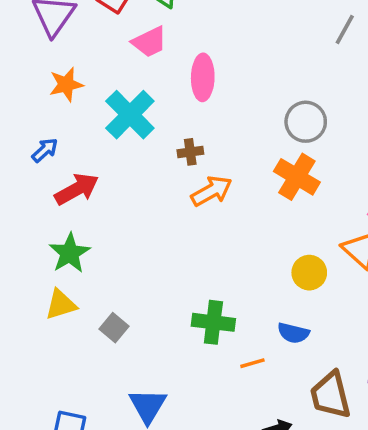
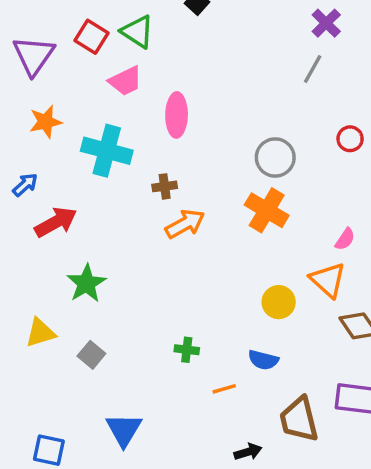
cyan cross: (130, 115) -> (107, 151), turned -30
green star: (70, 253) -> (86, 283), moved
green cross: (213, 322) -> (187, 350), size x0.6

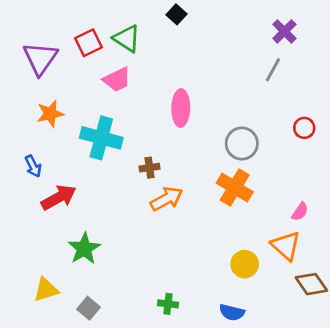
red square: (91, 37) -> (89, 43), turned 32
pink ellipse: (177, 115) -> (181, 108), moved
blue arrow: (25, 185) -> (33, 166), turned 105

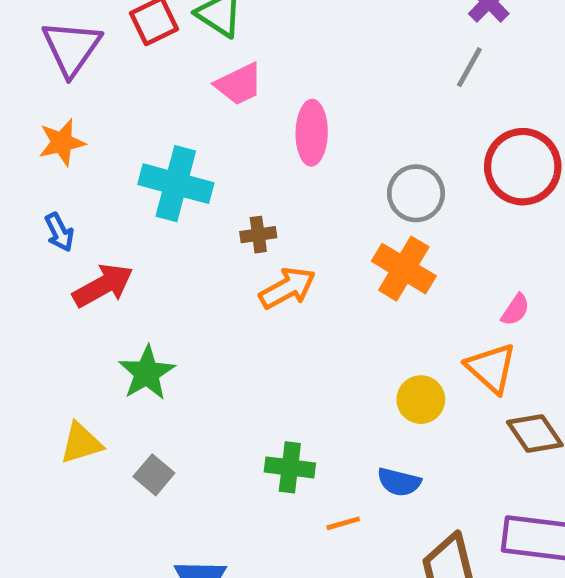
pink trapezoid: (117, 80) -> (239, 84), moved
orange star: (50, 114) -> (62, 142), moved
red circle: (304, 128) -> (523, 167), size x2.0
green cross: (168, 304) -> (290, 467), size x1.4

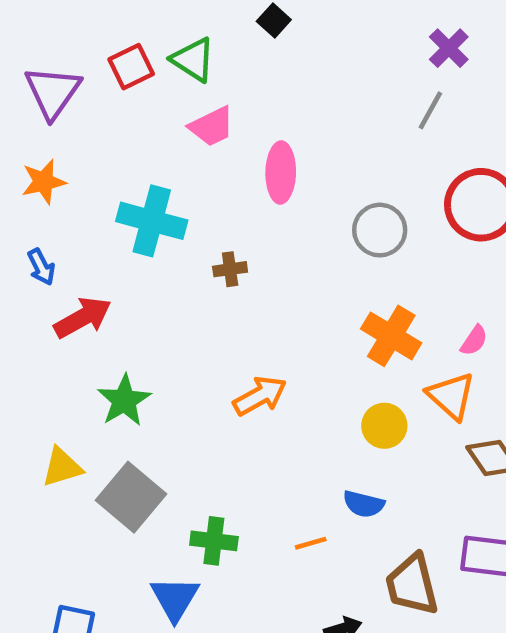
orange cross: (404, 269) -> (391, 336), moved
orange arrow: (287, 288) -> (260, 396), moved
green cross: (290, 467) -> (214, 541), moved
gray square: (154, 475) -> (131, 497), size x1.8

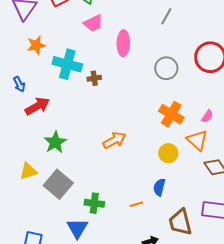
gray line: (430, 110) -> (166, 16), moved
orange star: (44, 182) -> (36, 45), moved
brown cross: (230, 269) -> (94, 78), moved
blue semicircle: (364, 504) -> (159, 187), turned 90

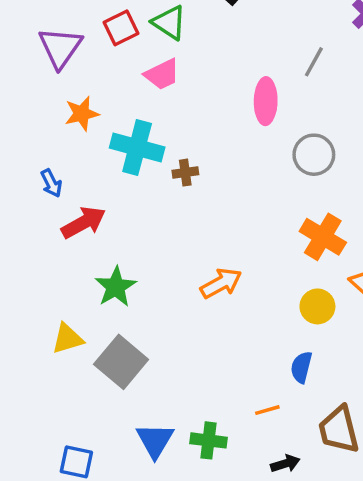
pink trapezoid: (93, 23) -> (162, 74), moved
pink ellipse: (123, 43) -> (266, 101), moved
green cross: (94, 203) -> (209, 440), moved
orange line: (136, 204) -> (267, 410), moved

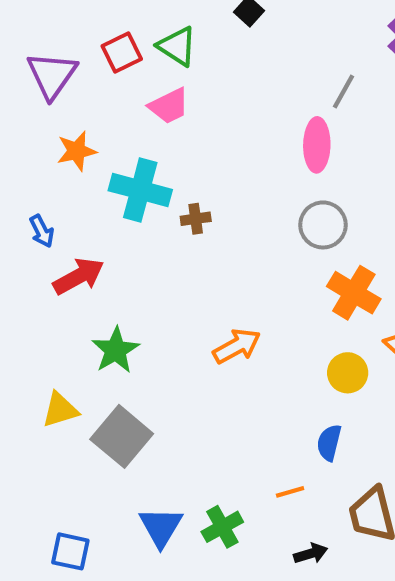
pink ellipse: (266, 101) -> (317, 145), moved
gray circle: (314, 155) -> (323, 225), moved
green cross: (209, 440) -> (222, 527), turned -36

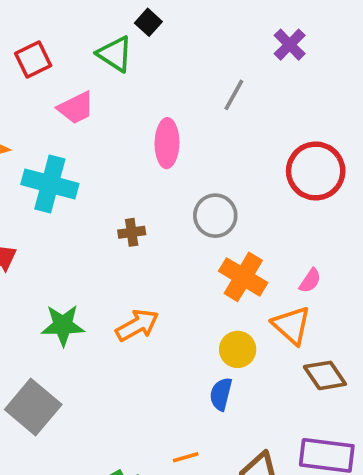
green triangle: (177, 46) -> (115, 54), moved
pink ellipse: (317, 145) -> (167, 143), moved
brown cross: (196, 219) -> (132, 232), moved
green star: (116, 350) -> (63, 325), moved, turned 30
blue semicircle: (329, 443) -> (221, 394), moved

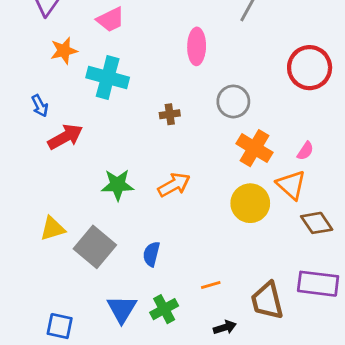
pink trapezoid: (76, 108) -> (110, 20), moved
yellow circle: (238, 349) -> (250, 203), size x1.4
blue semicircle: (221, 394) -> (151, 254), moved

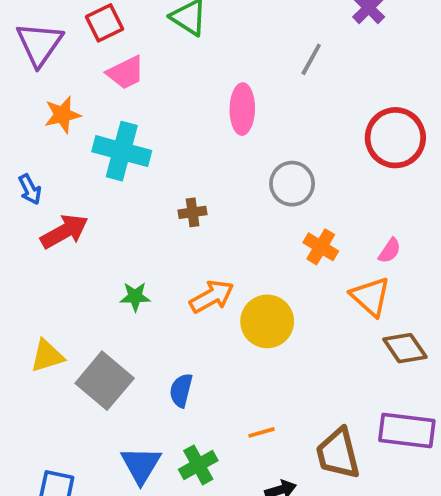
brown cross: (170, 114) -> (193, 212), moved
orange cross: (254, 148) -> (321, 247), size x0.7
green star: (118, 185) -> (135, 297), size x0.7
yellow circle: (250, 203) -> (267, 321), moved

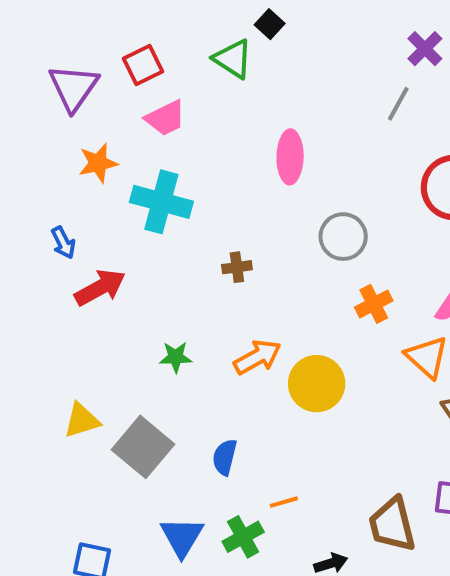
gray line: (311, 59) -> (398, 104), moved
orange cross: (321, 247) -> (374, 304), turned 32
orange line: (261, 432) -> (284, 502), moved

